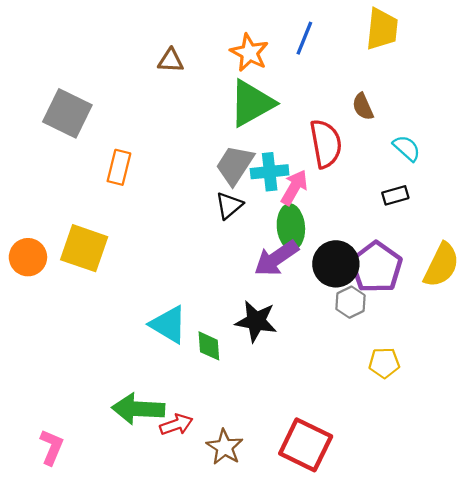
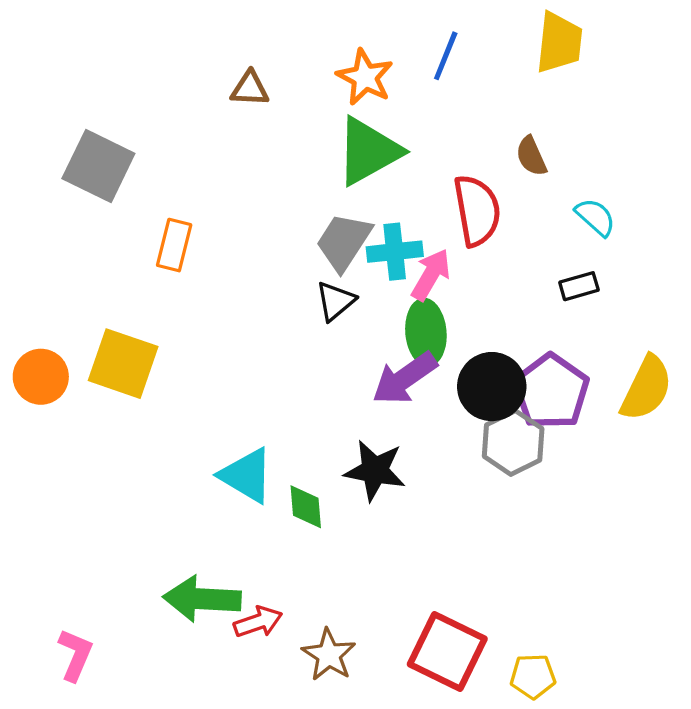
gray hexagon: (350, 302) -> (513, 443), size x1.4
yellow pentagon: (384, 363) -> (533, 676), moved

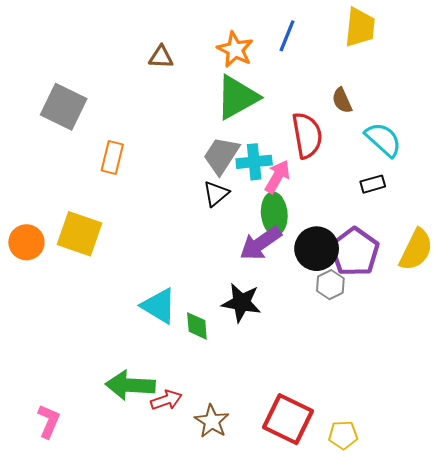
cyan semicircle: (595, 217) -> (383, 140), size x1.4
gray hexagon: (513, 443) -> (330, 285), size x0.7

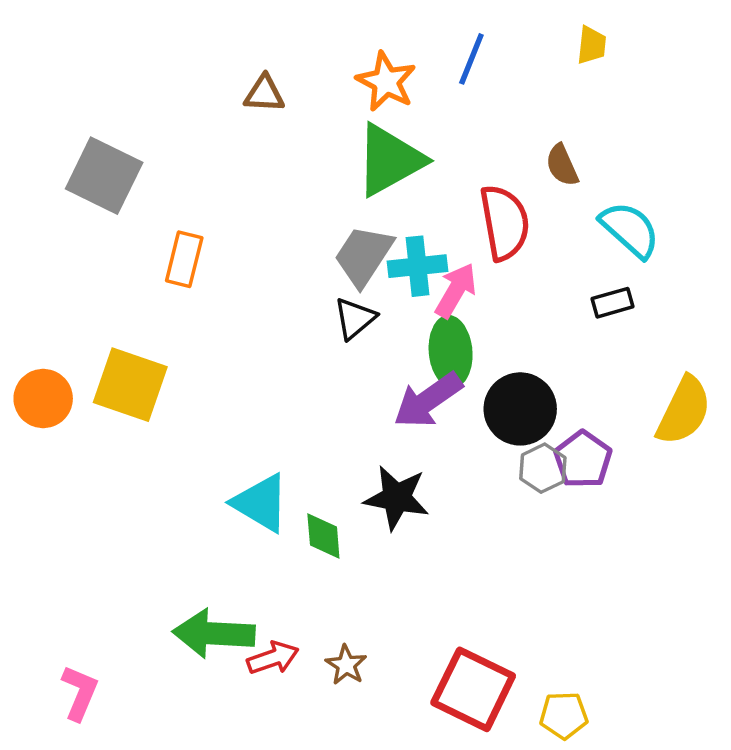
yellow trapezoid: (360, 27) -> (592, 45), size x0.6
purple pentagon: (355, 252) -> (583, 459), moved, size x0.7
brown star: (212, 421) -> (346, 665), moved, size x0.7

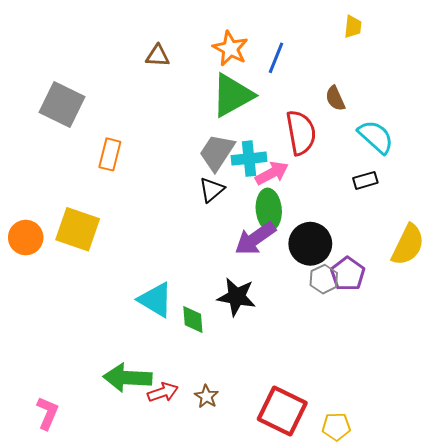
blue line: (471, 59) -> (276, 58), moved
pink arrow: (456, 291) -> (272, 173), turned 32

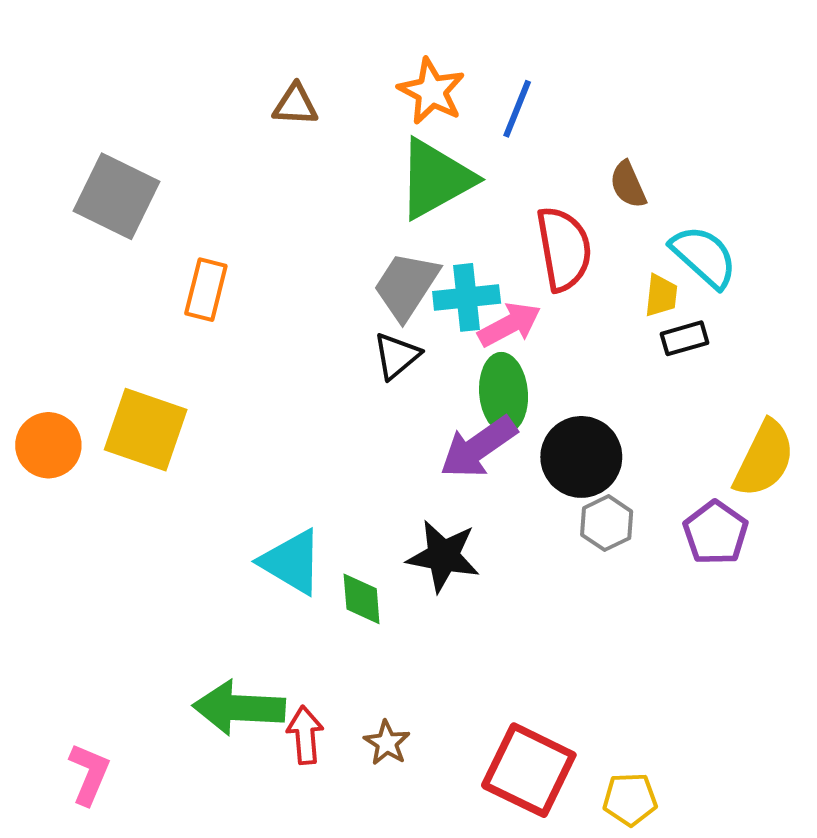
yellow trapezoid: (353, 27) -> (661, 295), moved
purple pentagon: (348, 274) -> (716, 533), moved
red arrow: (163, 392) -> (305, 735), turned -76

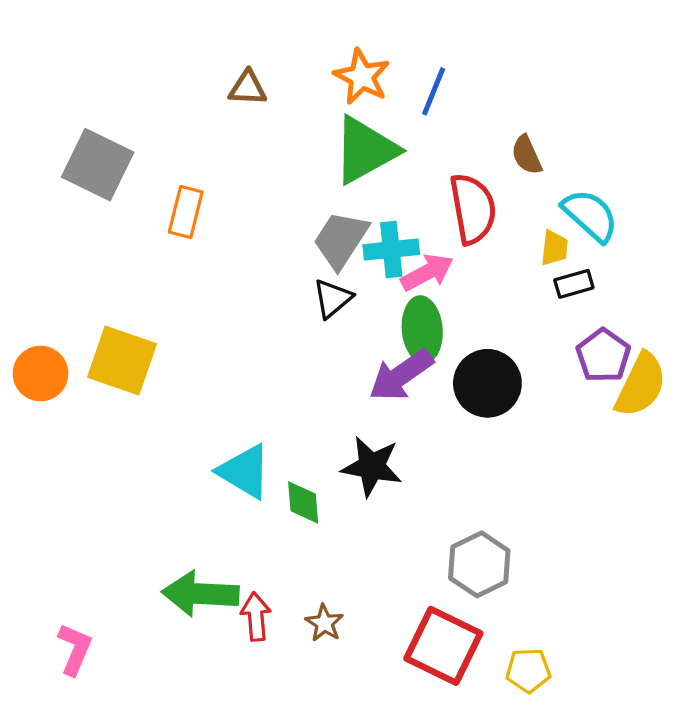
orange rectangle: (206, 290) -> (186, 212), moved
gray hexagon: (607, 523) -> (479, 564), moved, size x1.4
purple pentagon: (716, 533) -> (603, 356), moved

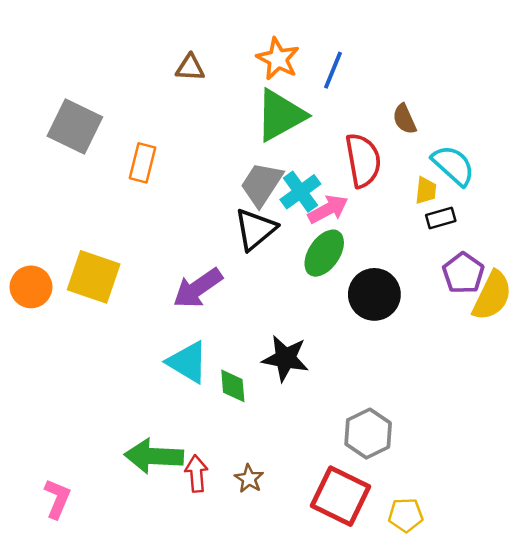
cyan cross: (391, 250) -> (300, 192), turned -30
black triangle: (332, 298) -> (255, 229), size x1.4
green ellipse: (422, 329) -> (324, 253), turned 39
purple arrow: (401, 375) -> (198, 288), moved

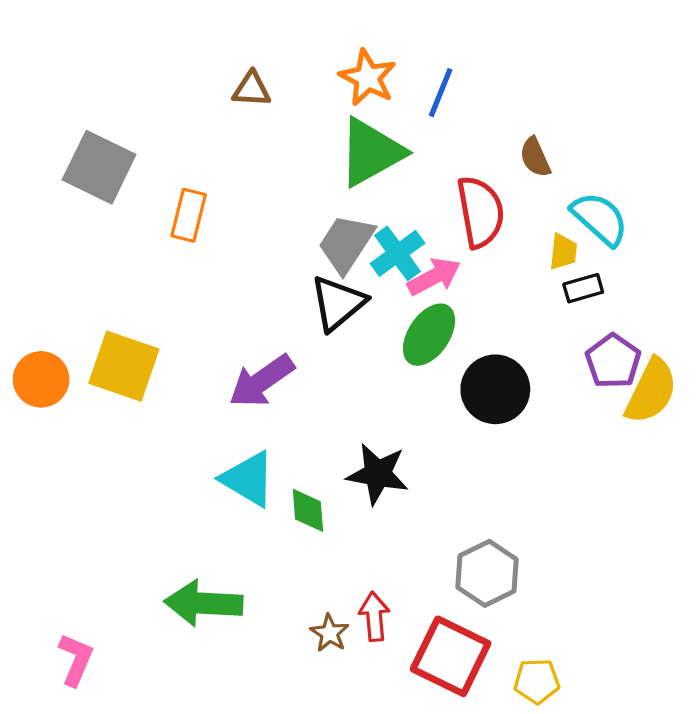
red arrow: (196, 474) -> (374, 616), moved

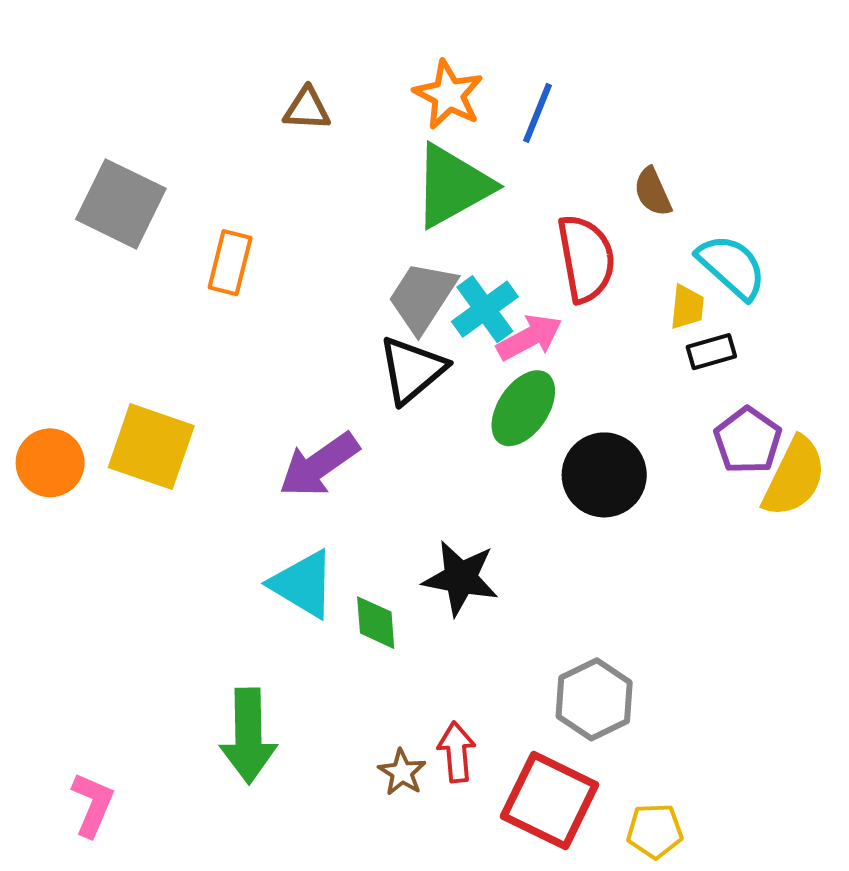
green arrow: (204, 603) -> (248, 736), turned -94

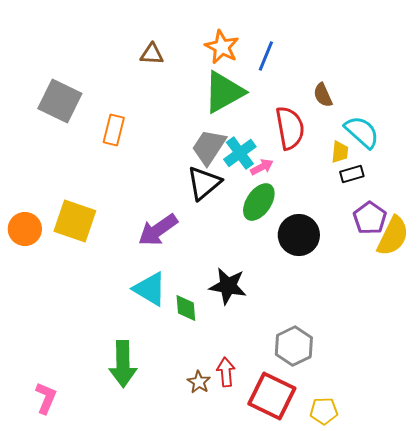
pink arrow: (529, 337) -> (262, 167), size x0.7

